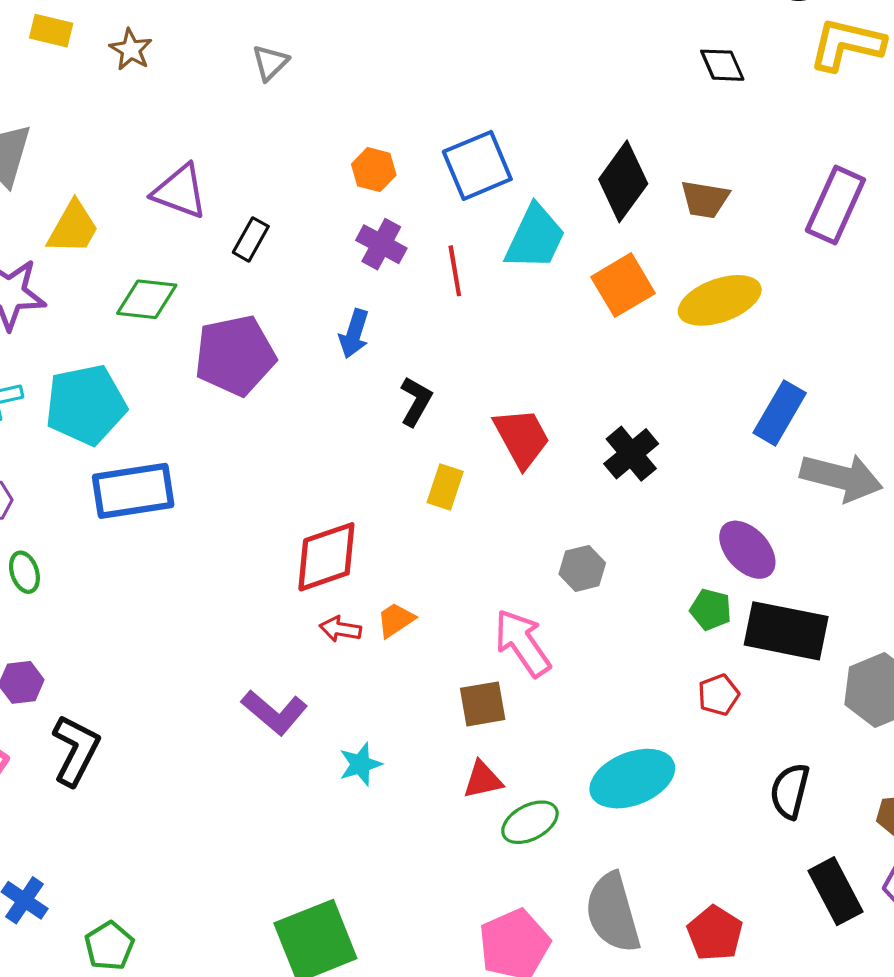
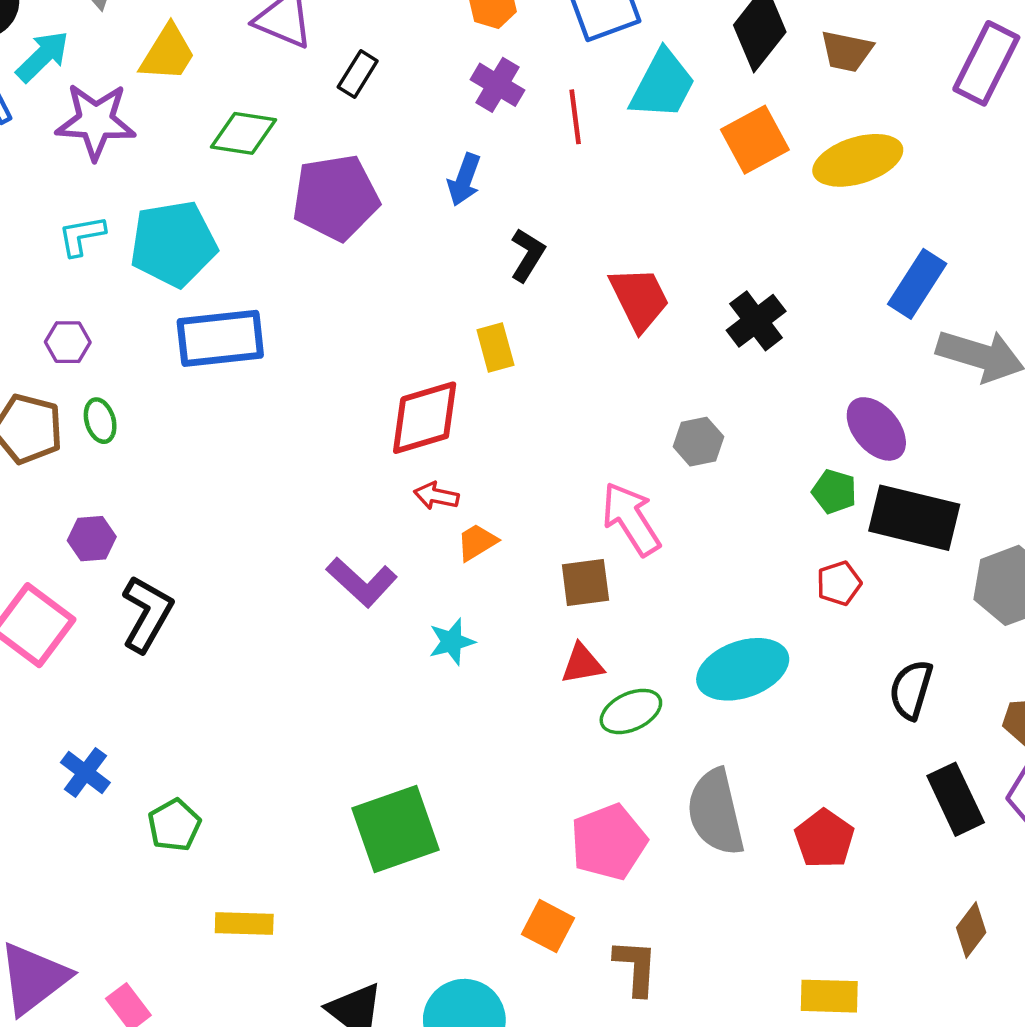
yellow rectangle: (445, 487) -> (495, 347), moved, turned -36
orange trapezoid: (396, 620) -> (477, 542), moved

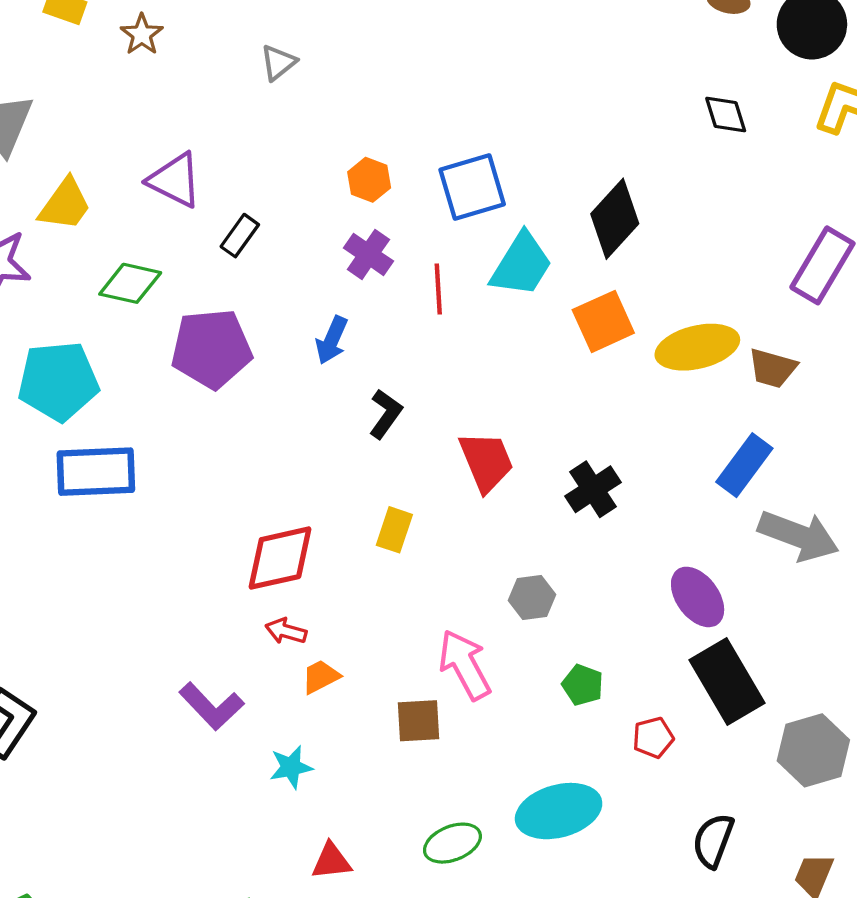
brown trapezoid: (847, 51) -> (773, 368), moved
yellow rectangle: (495, 347) -> (394, 530), moved, turned 30
green pentagon: (834, 491) -> (583, 685), moved
black rectangle: (914, 518) -> (727, 682), turned 42
red triangle: (582, 664) -> (331, 861), moved

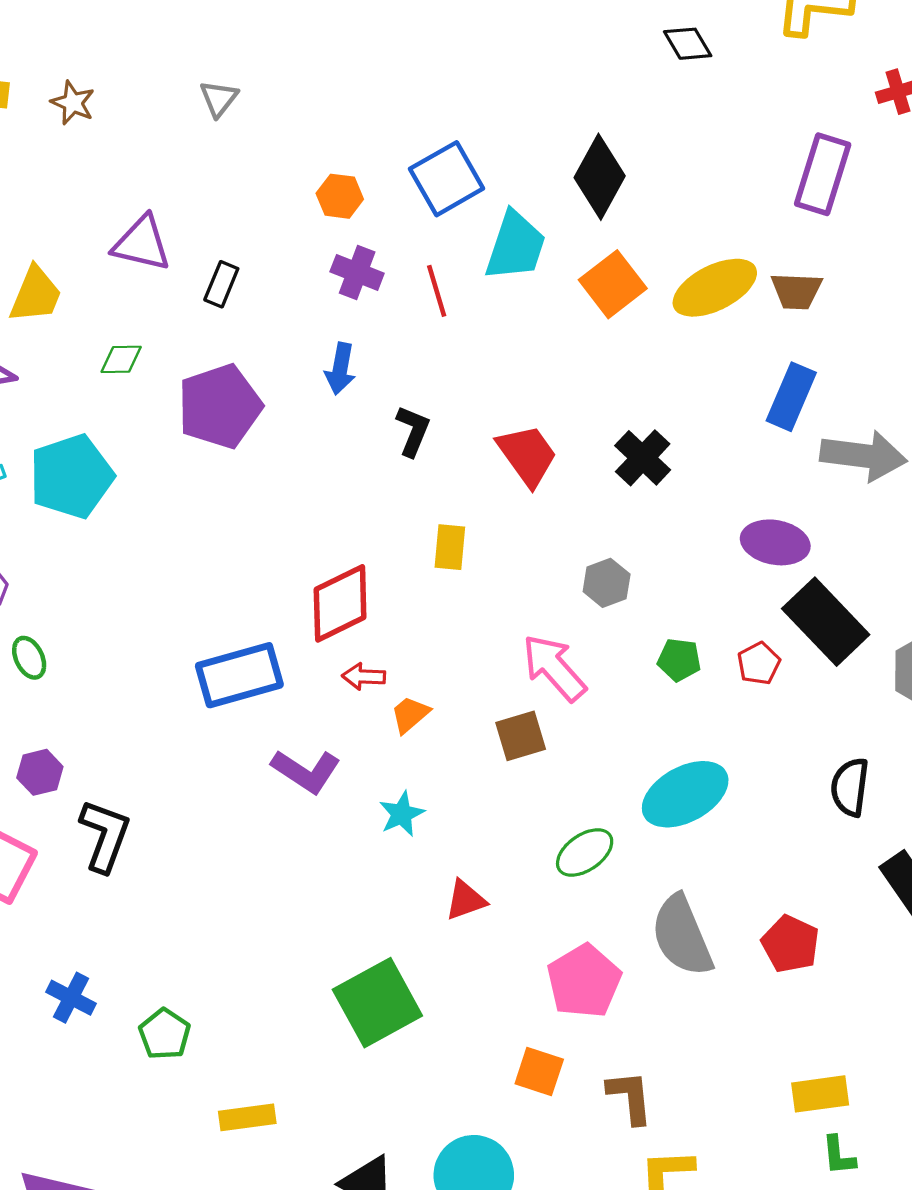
green diamond: (130, 283) -> (121, 359), size x0.7
blue rectangle: (96, 472) -> (239, 675), moved
purple ellipse: (698, 597) -> (775, 542), turned -30
red pentagon: (653, 738) -> (759, 663), moved

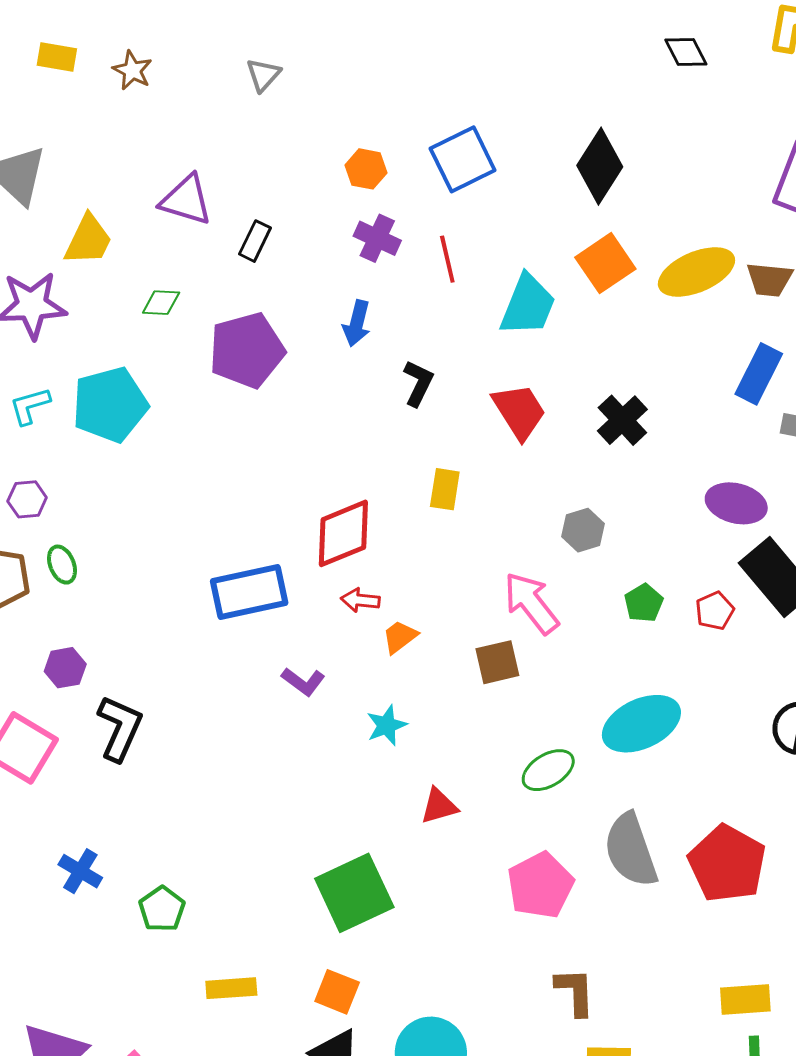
cyan trapezoid: (516, 246) -> (528, 305), moved
green pentagon: (679, 660) -> (644, 603), turned 30
purple L-shape: (306, 771) -> (303, 682), size x0.7
red pentagon: (790, 944) -> (727, 864), size x1.5
orange square: (539, 1072) -> (337, 992), moved

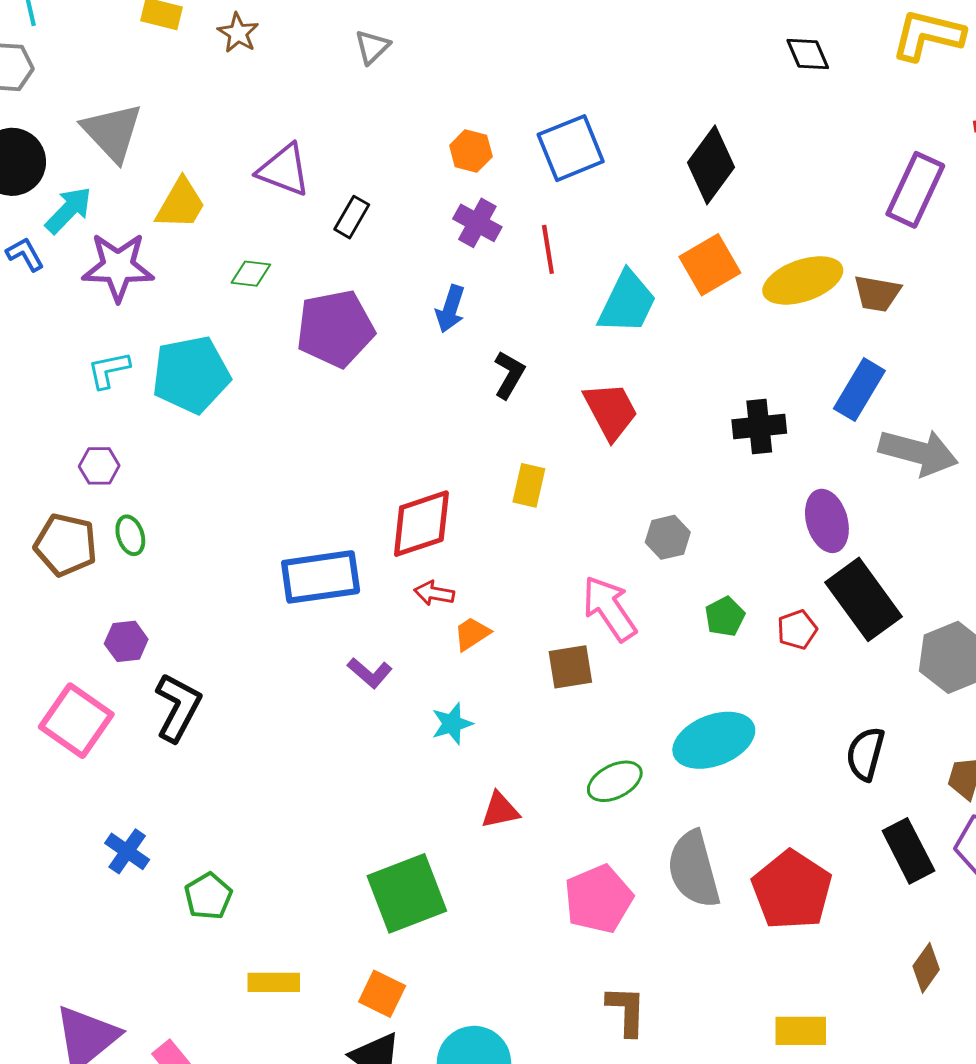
black cross: (622, 420) -> (759, 426), moved, turned 33
purple ellipse: (736, 503) -> (827, 521), turned 56

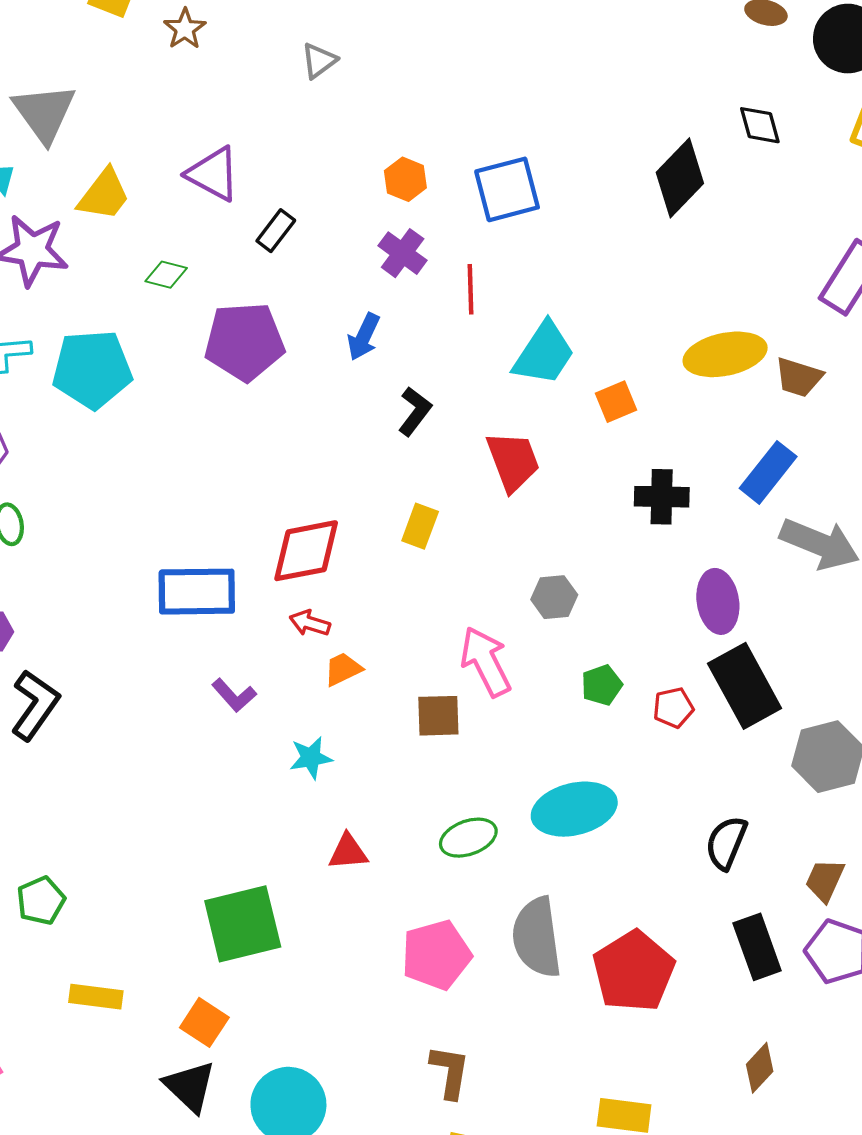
black diamond: (711, 165) -> (680, 178), moved
orange square: (710, 265) -> (616, 402), moved, size x0.7

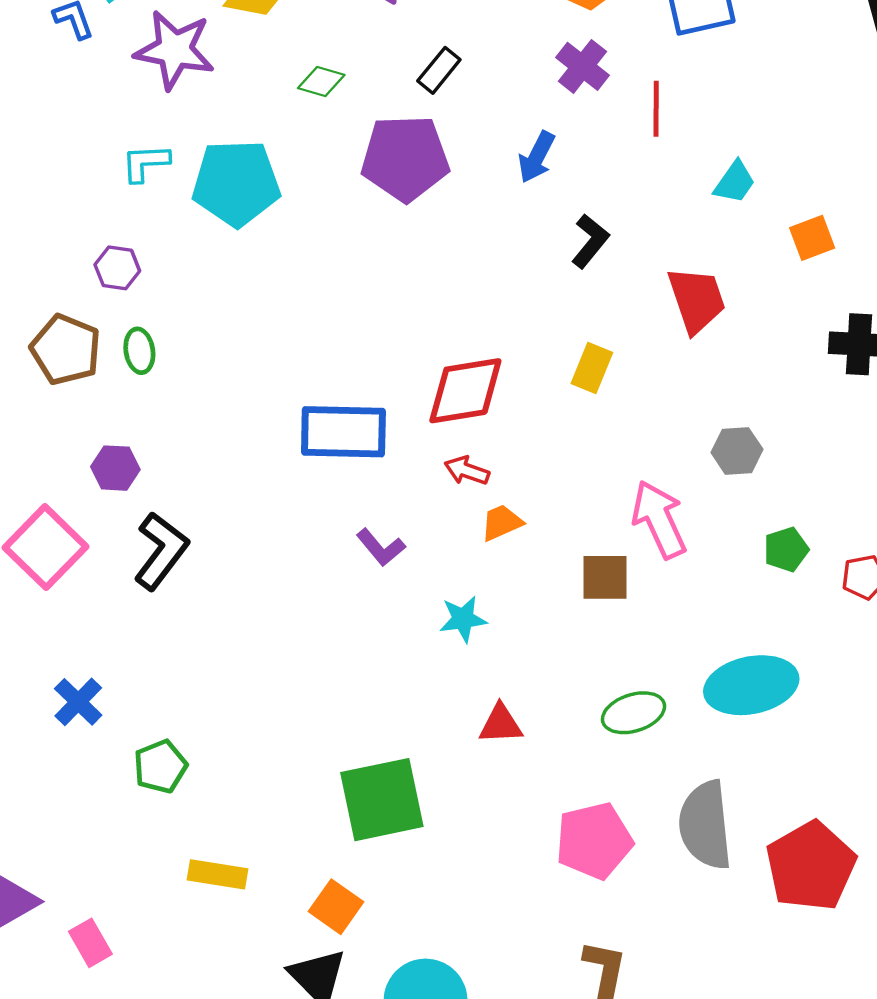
black rectangle: (276, 231) -> (439, 70), moved
cyan trapezoid: (544, 353) -> (735, 182), size x0.6

